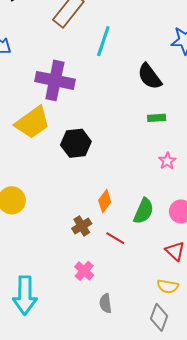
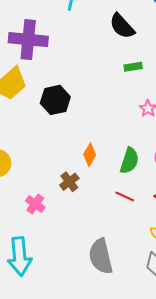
red line: (115, 238) -> (125, 196), moved
pink cross: (84, 271) -> (35, 204), moved
gray semicircle: (106, 303) -> (101, 256), size x1.8

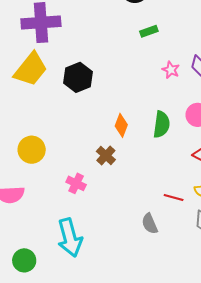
red line: (125, 196) -> (174, 197), moved
gray semicircle: (101, 256) -> (150, 224), size x0.6

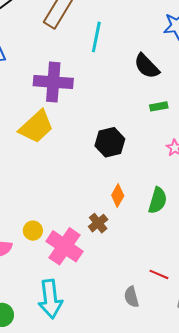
black hexagon: (78, 77) -> (110, 142), moved
yellow circle: (32, 150) -> (33, 231), moved, size x0.7
pink cross: (76, 183) -> (65, 246), size x1.8

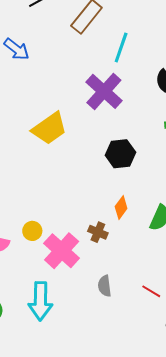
purple cross: (53, 82) -> (104, 91), moved, turned 30
brown cross: (98, 223) -> (98, 232), turned -36
gray semicircle: (131, 297) -> (105, 286), moved

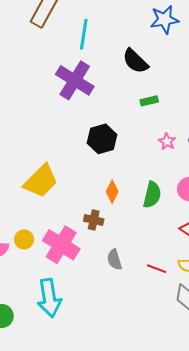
yellow trapezoid: (50, 128) -> (41, 181), moved
yellow circle: (32, 231) -> (24, 239), moved
gray semicircle: (105, 286) -> (114, 260), moved

